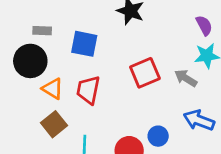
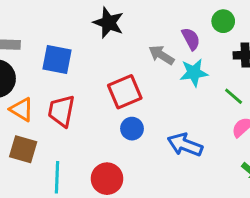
gray arrow: (186, 78) -> (161, 55), moved
brown square: (54, 124) -> (23, 149), turned -35
blue circle: (158, 136) -> (132, 129), moved

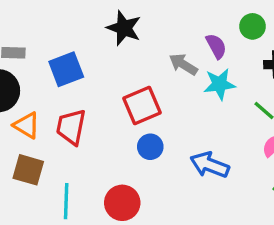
blue square: (57, 59) -> (66, 69), turned -32

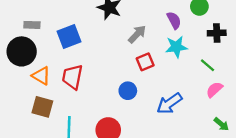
gray arrow: (183, 64) -> (137, 34), moved, turned 102
red square: (142, 106) -> (145, 62), moved, size x0.7
blue arrow: (210, 165) -> (169, 103), turned -56

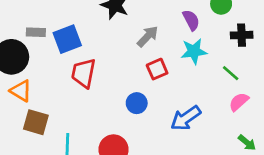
gray rectangle: (32, 25) -> (36, 32), moved
orange triangle: (41, 76) -> (21, 91), moved
red trapezoid: (72, 77) -> (84, 73), moved

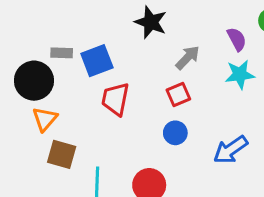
red square: (157, 69) -> (178, 94), moved
orange triangle: (21, 91) -> (45, 119), turned 40

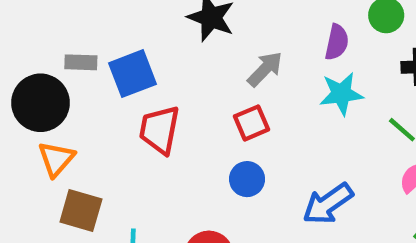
purple semicircle: (237, 39) -> (337, 42), turned 40

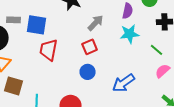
blue square: (133, 74) -> (37, 25), turned 30

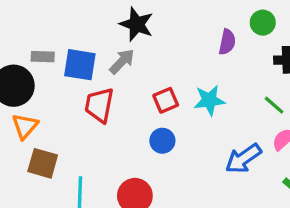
gray arrow: (96, 23) -> (122, 61), moved
cyan star: (130, 34) -> (209, 100), moved
blue arrow: (124, 83) -> (243, 159), moved

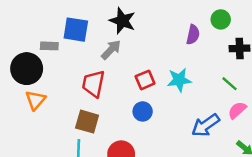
blue square: (80, 65) -> (76, 30), moved
brown square: (43, 163) -> (87, 122), moved

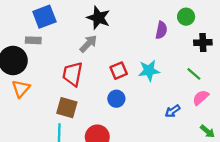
blue square: (76, 30) -> (44, 17), moved, turned -30
blue arrow: (206, 125) -> (173, 111), size x0.6

